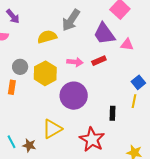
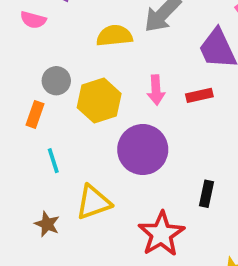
pink arrow: (75, 62) -> (156, 90), turned 70
cyan line: (12, 142) -> (53, 161), moved

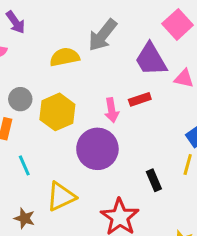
pink arrow: (156, 90) -> (112, 110), moved
black rectangle: (207, 194) -> (154, 180), turned -30

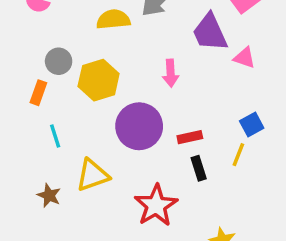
red rectangle: (140, 99) -> (190, 137), moved
pink arrow: (112, 110) -> (171, 73), moved

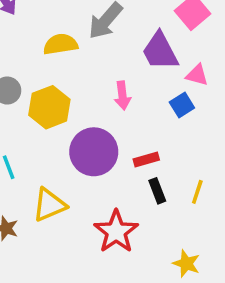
blue square: (252, 125) -> (182, 105), moved
yellow line: (238, 155) -> (197, 192), moved

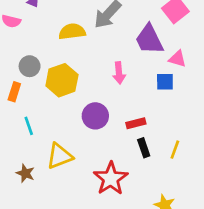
blue square: (182, 105) -> (165, 82), turned 30
purple circle: (94, 152) -> (95, 116), size x0.7

